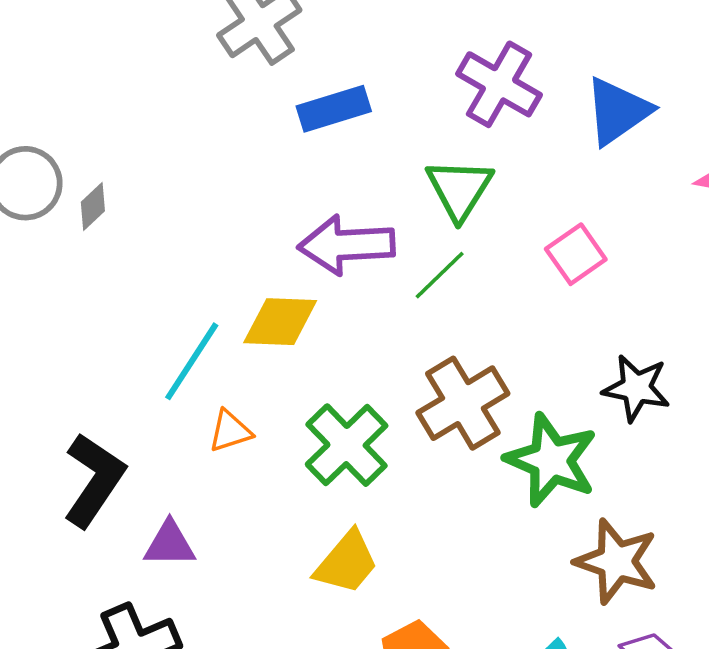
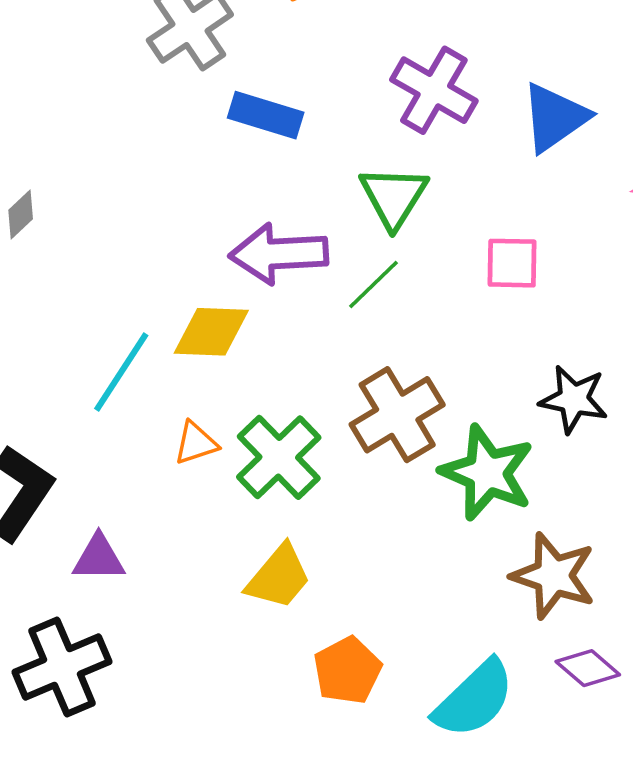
blue rectangle: (334, 109) -> (266, 115), turned 34
pink square: (576, 254) -> (512, 263), turned 36
orange triangle: (230, 431) -> (196, 443), moved

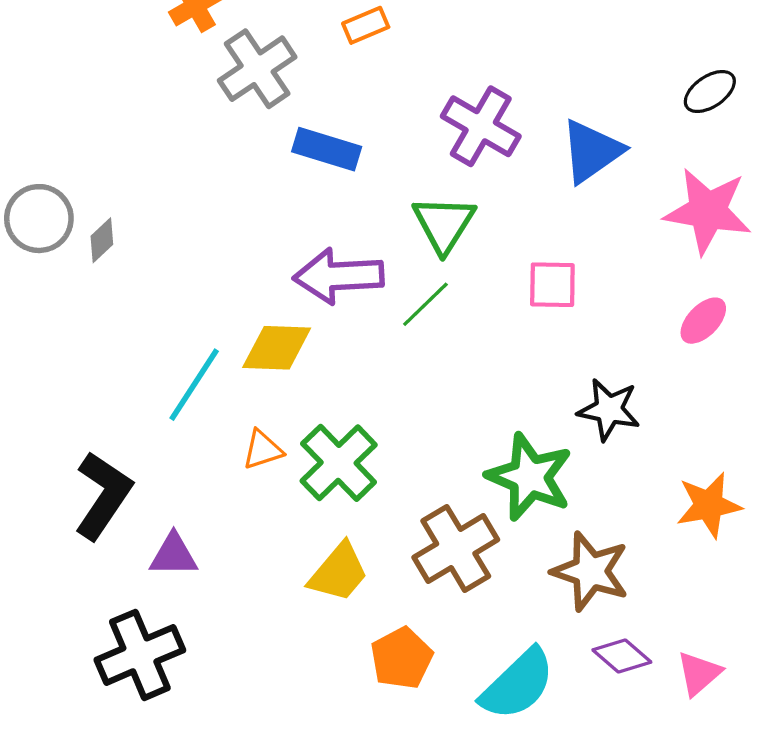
brown cross: (397, 415) -> (456, 549), moved

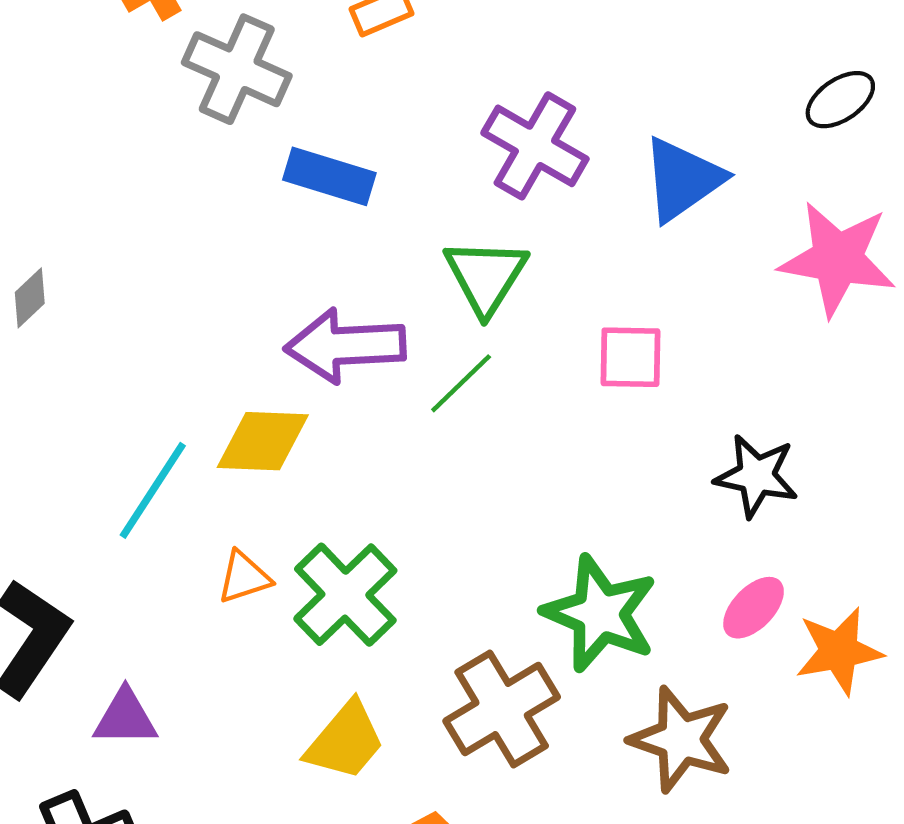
gray cross: (257, 69) -> (237, 69), turned -32
pink ellipse: (703, 321) -> (754, 608), moved
black star: (609, 410) -> (756, 476), moved

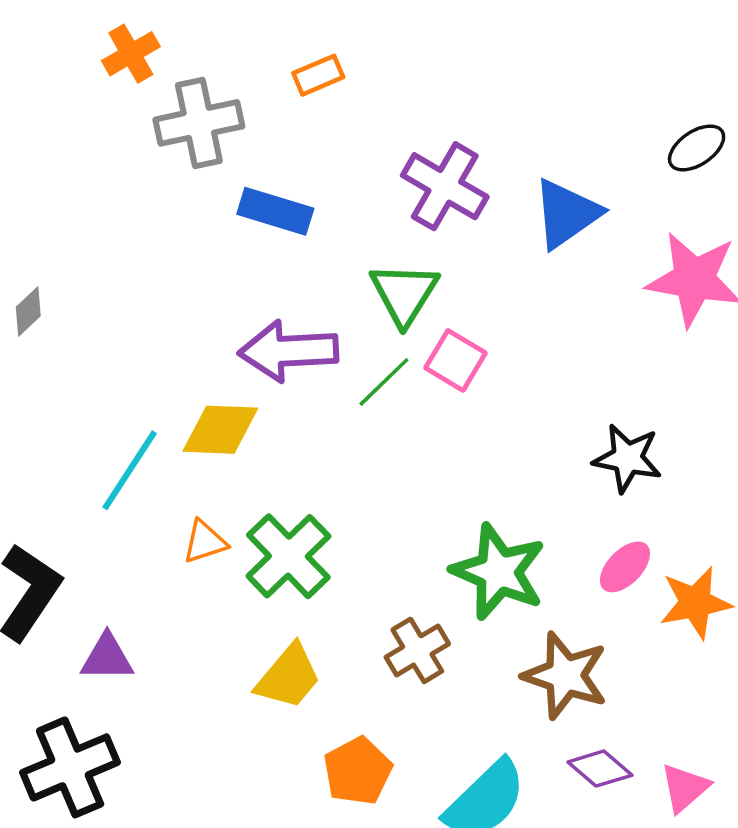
gray cross: (237, 69) -> (199, 123), turned -36
pink square: (630, 357) -> (456, 360), moved, turned 30
brown cross: (502, 709) -> (417, 650), size x0.7

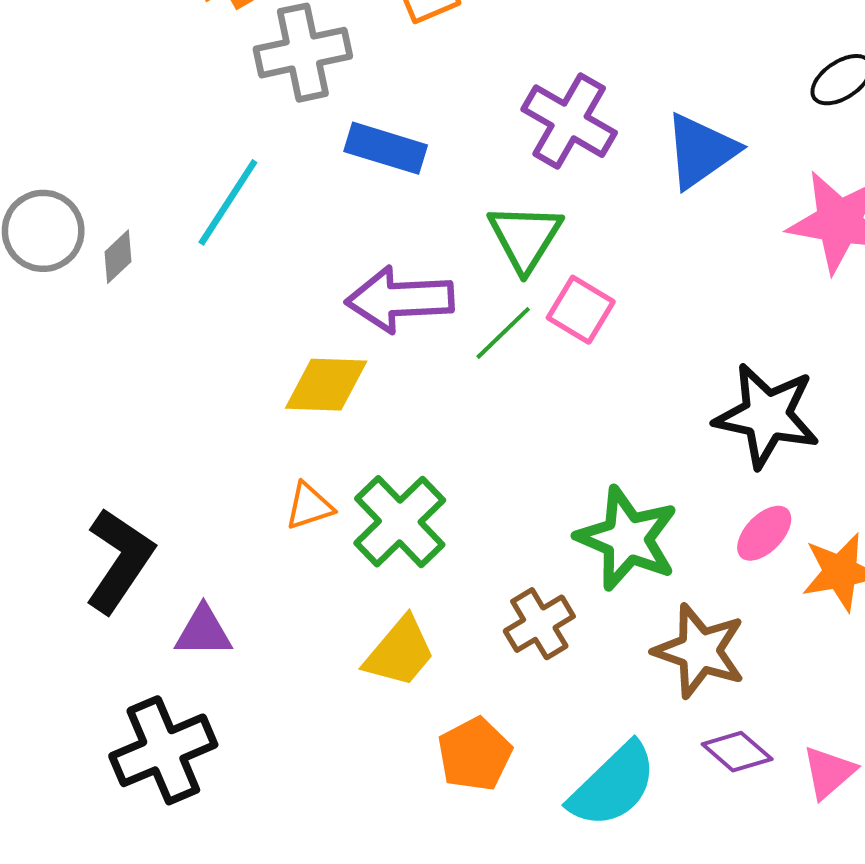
black star: (627, 458) -> (767, 416), size x1.4
cyan line: (130, 470) -> (228, 202), moved

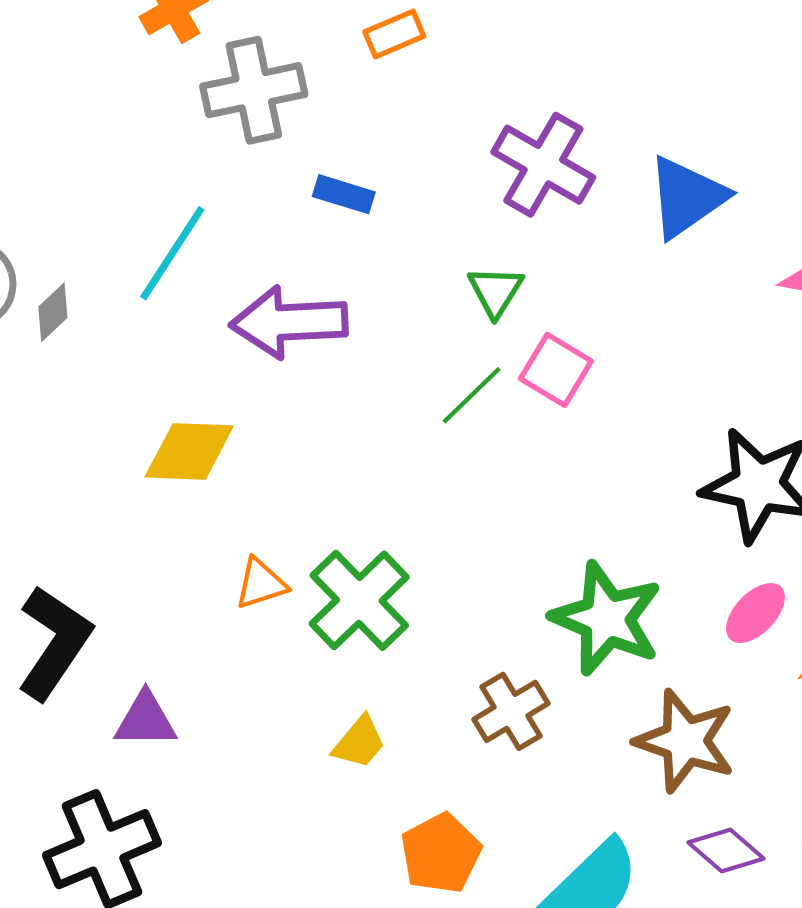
blue rectangle: (386, 148) -> (344, 194), size x0.7
green triangle: (525, 237) -> (496, 291), size x0.7
purple arrow: (400, 299) -> (289, 322), moved
yellow diamond: (326, 385) -> (189, 451), moved
yellow trapezoid: (400, 652) -> (359, 742), size x0.7

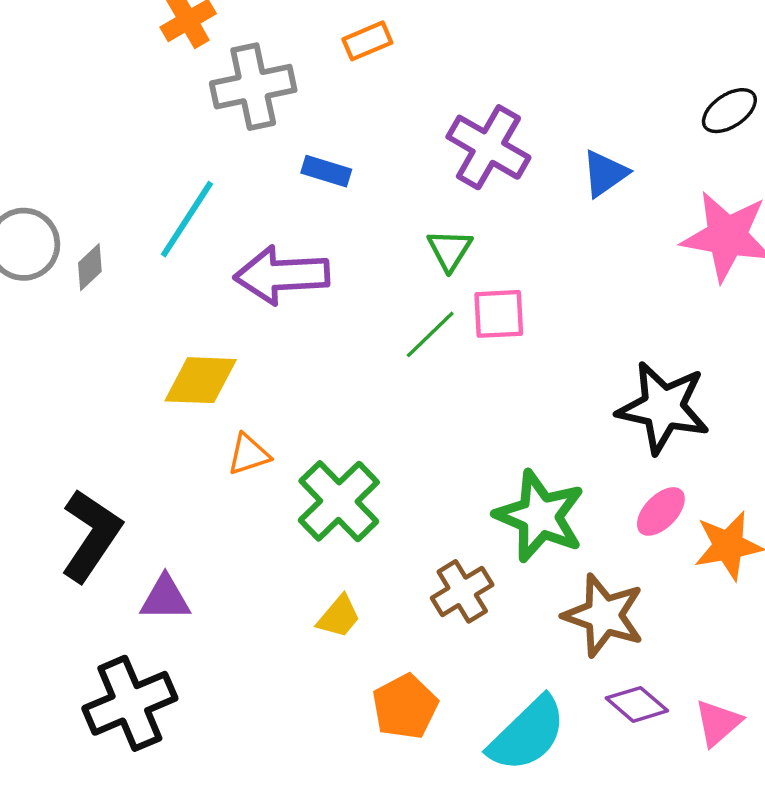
blue triangle: (687, 197) -> (605, 173), size x0.7
pink square: (556, 370) -> (499, 314), turned -34
orange triangle: (261, 583) -> (249, 454), moved

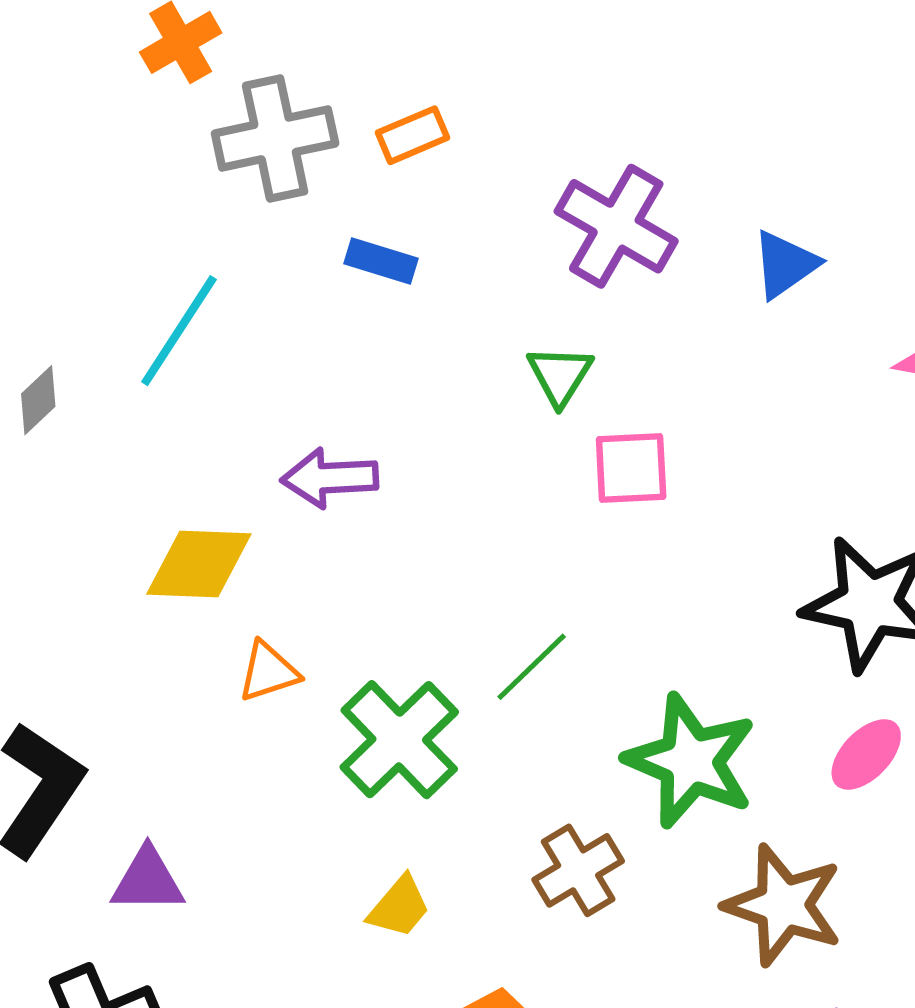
orange rectangle: (367, 41) -> (412, 135), moved
purple arrow: (282, 275) -> (330, 478), moved, size x0.7
green line: (430, 334) -> (532, 667), moved

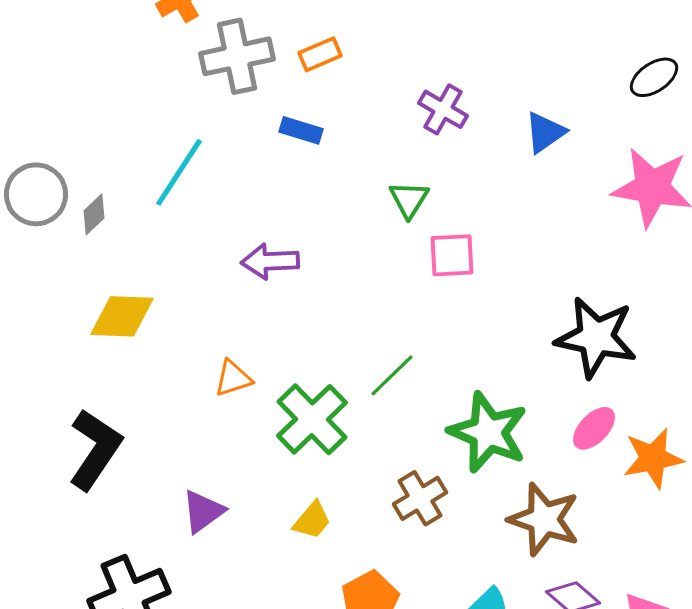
purple cross: (616, 226) -> (443, 109), size x0.7
yellow diamond: (199, 564) -> (122, 316), moved
purple triangle: (148, 880) -> (203, 511), moved, turned -36

